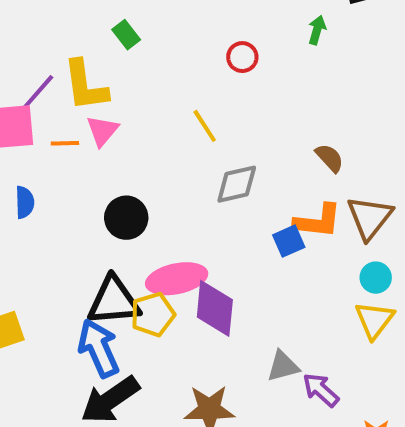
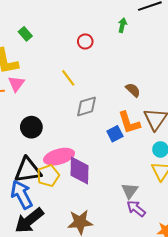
orange L-shape: (318, 221) -> (129, 123), turned 70
gray triangle: (283, 366) -> (130, 191), moved, turned -36

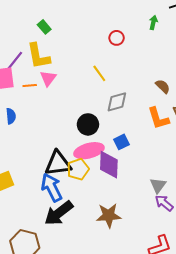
green rectangle: (25, 34) -> (44, 27), moved
black circle: (31, 127) -> (88, 124), moved
blue square: (115, 134) -> (121, 142), moved

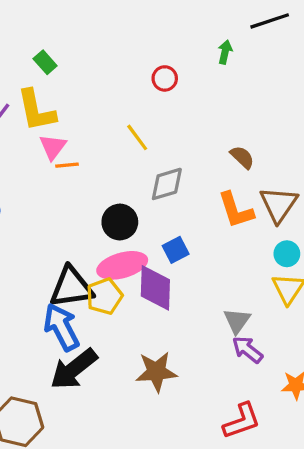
orange line: (30, 86) -> (67, 165), moved

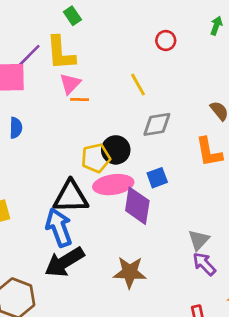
yellow pentagon: (104, 296) -> (96, 158), moved

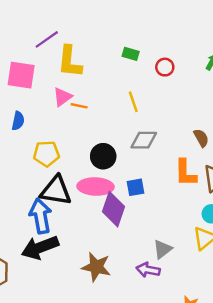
green rectangle: (72, 16) -> (131, 54), moved, turned -49
purple line: (29, 56) -> (47, 39), moved
pink triangle: (70, 84) -> (62, 97), moved
yellow pentagon: (96, 158) -> (46, 154), moved
purple arrow: (204, 264) -> (148, 270), moved, turned -45

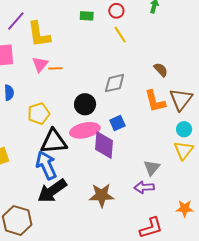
red circle: (165, 67) -> (116, 11), moved
yellow line: (133, 102) -> (120, 35), moved

